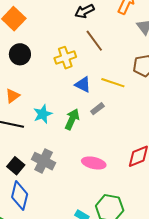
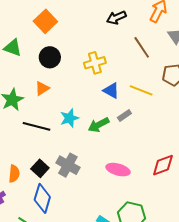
brown line: (94, 41) -> (142, 47), moved
orange triangle: (12, 96) -> (42, 88), moved
green arrow: (72, 119) -> (99, 125), turned -145

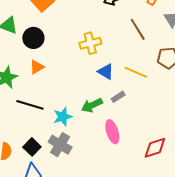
black circle: (50, 57) -> (33, 38), moved
cyan star: (69, 118) -> (63, 117), moved
pink ellipse: (118, 170) -> (112, 132), moved, turned 55

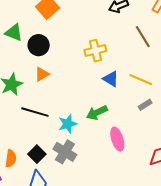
gray rectangle: (118, 97) -> (145, 105), moved

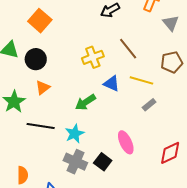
brown line: (143, 37) -> (128, 49), moved
green arrow: (97, 113) -> (85, 102), moved
black square: (37, 154) -> (103, 162), moved

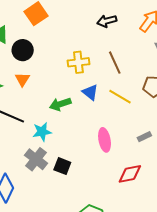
orange triangle: (43, 88) -> (22, 79), turned -35
gray rectangle: (149, 105) -> (144, 137), moved
pink ellipse: (126, 142) -> (105, 140), moved
black square: (103, 162) -> (62, 166), turned -30

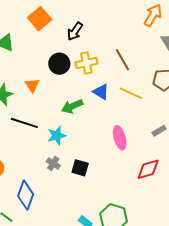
black arrow: (107, 21) -> (75, 31), moved, turned -36
black circle: (23, 50) -> (59, 64), moved
gray cross: (36, 159) -> (53, 163), size x0.6

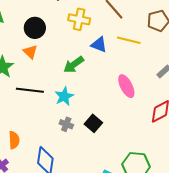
yellow cross: (86, 63) -> (79, 19), turned 35
black circle: (59, 64) -> (35, 28), moved
black square: (80, 168) -> (93, 123), turned 36

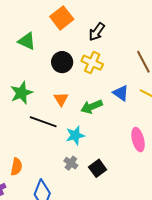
yellow cross: (79, 19) -> (92, 63), moved
orange triangle: (30, 52) -> (61, 99), moved

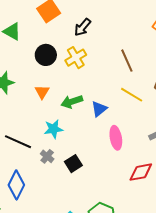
yellow cross: (92, 63) -> (76, 58), turned 30
blue triangle: (121, 93) -> (99, 109), moved, turned 42
black line: (43, 122) -> (18, 142), moved

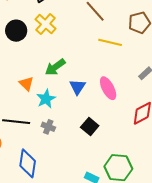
orange triangle: (42, 92) -> (26, 84), moved
blue triangle: (99, 109) -> (77, 87), moved
black square: (73, 164) -> (90, 126), moved

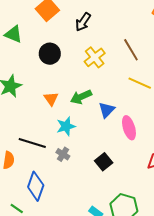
yellow cross: (46, 24) -> (95, 57), moved
orange triangle: (26, 84) -> (51, 99), moved
blue triangle: (77, 87) -> (107, 110), moved

